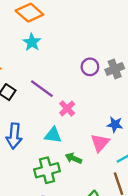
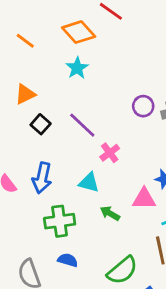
pink triangle: (100, 143) -> (144, 199), turned 42
green cross: (47, 170) -> (60, 221), moved

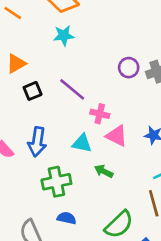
cyan star: (77, 68) -> (64, 35), turned 30
black square: (41, 124) -> (33, 91), turned 30
pink cross: (110, 153) -> (100, 114), turned -36
pink triangle: (144, 199) -> (117, 136), moved, turned 30

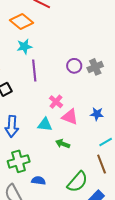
purple line: (72, 89) -> (34, 71), moved, turned 50
pink cross: (100, 114) -> (56, 102), turned 32
green cross: (56, 182) -> (19, 161), moved

